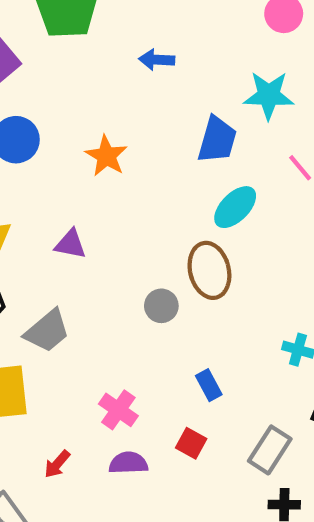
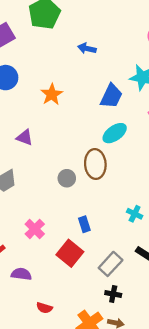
red square: (191, 443) -> (70, 253), size x1.6
purple semicircle: (128, 463) -> (21, 274), moved

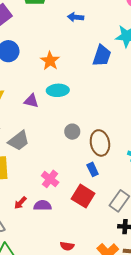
cyan ellipse: (115, 133) -> (58, 90), moved, turned 40
brown ellipse: (95, 164) -> (100, 143), moved
purple semicircle: (21, 274) -> (43, 205), moved

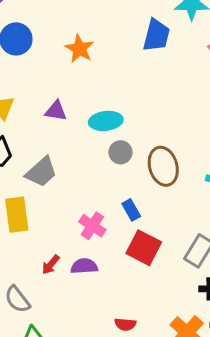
cyan ellipse: (58, 90) -> (106, 121), moved
blue rectangle: (93, 169) -> (131, 210), moved

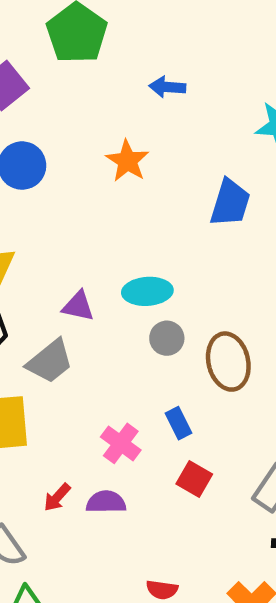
blue trapezoid: (156, 35) -> (230, 203), moved
orange star: (79, 49) -> (127, 161), moved
purple triangle: (56, 111) -> (78, 306), moved
red square: (144, 248) -> (194, 479), size x0.7

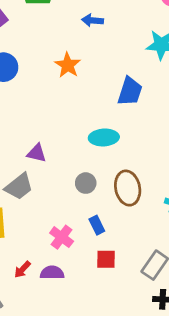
cyan ellipse: (147, 291) -> (104, 137), moved
gray circle: (167, 338) -> (86, 183), moved
red square: (194, 479) -> (106, 259), turned -30

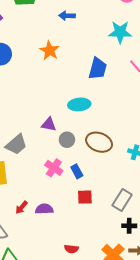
purple triangle: (37, 153) -> (49, 124), moved
brown ellipse: (128, 188) -> (99, 142), turned -55
pink cross: (62, 237) -> (54, 168), moved

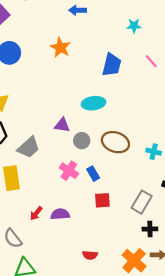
cyan star: (120, 32) -> (134, 26), size x0.6

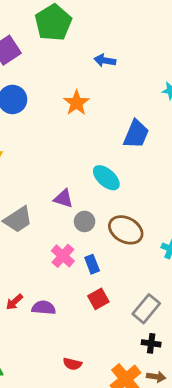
cyan ellipse: (93, 103) -> (106, 178), turned 40
red square: (102, 200) -> (98, 299), turned -35

